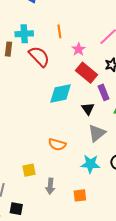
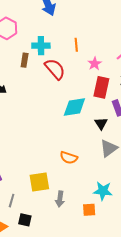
red rectangle: (86, 73) -> (101, 87), turned 60
cyan star: (90, 164) -> (103, 191), moved
yellow square: (29, 170) -> (39, 182), size x1.5

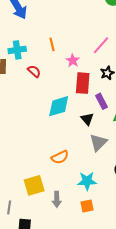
red semicircle: (55, 69) -> (34, 71), size x0.6
orange semicircle: (69, 158) -> (60, 157), turned -36
cyan star: (103, 191) -> (87, 181), moved

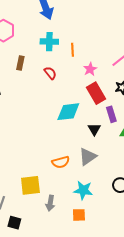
cyan cross: (17, 50) -> (49, 42), moved
red rectangle: (83, 83) -> (96, 93), turned -45
gray triangle: (98, 142) -> (88, 157), moved

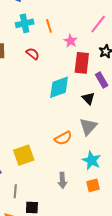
red rectangle: (96, 93) -> (82, 63), turned 50
yellow square: (30, 185) -> (24, 155), moved
cyan star: (83, 190) -> (92, 160), turned 30

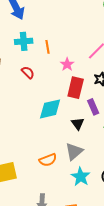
cyan star: (92, 160) -> (81, 177), moved

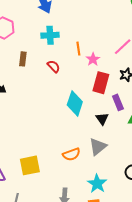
orange line: (47, 47) -> (78, 49), moved
cyan diamond: (50, 109) -> (75, 103), turned -60
cyan star: (81, 177) -> (97, 184), moved

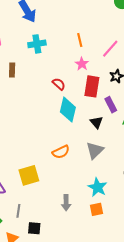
orange line: (78, 49) -> (80, 40), moved
red semicircle: (54, 66) -> (59, 84), moved
orange semicircle: (71, 154) -> (61, 152), moved

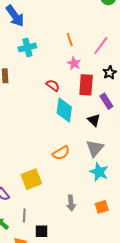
cyan star: (97, 187) -> (99, 172), moved

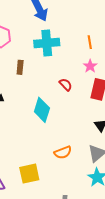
cyan cross: (27, 48) -> (47, 43), size x1.4
cyan diamond: (64, 110) -> (42, 110), moved

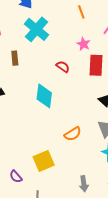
orange line: (90, 42) -> (81, 12), moved
cyan cross: (47, 43) -> (37, 29), turned -35

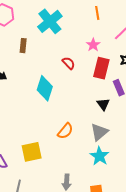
orange semicircle: (73, 134) -> (65, 131), turned -30

